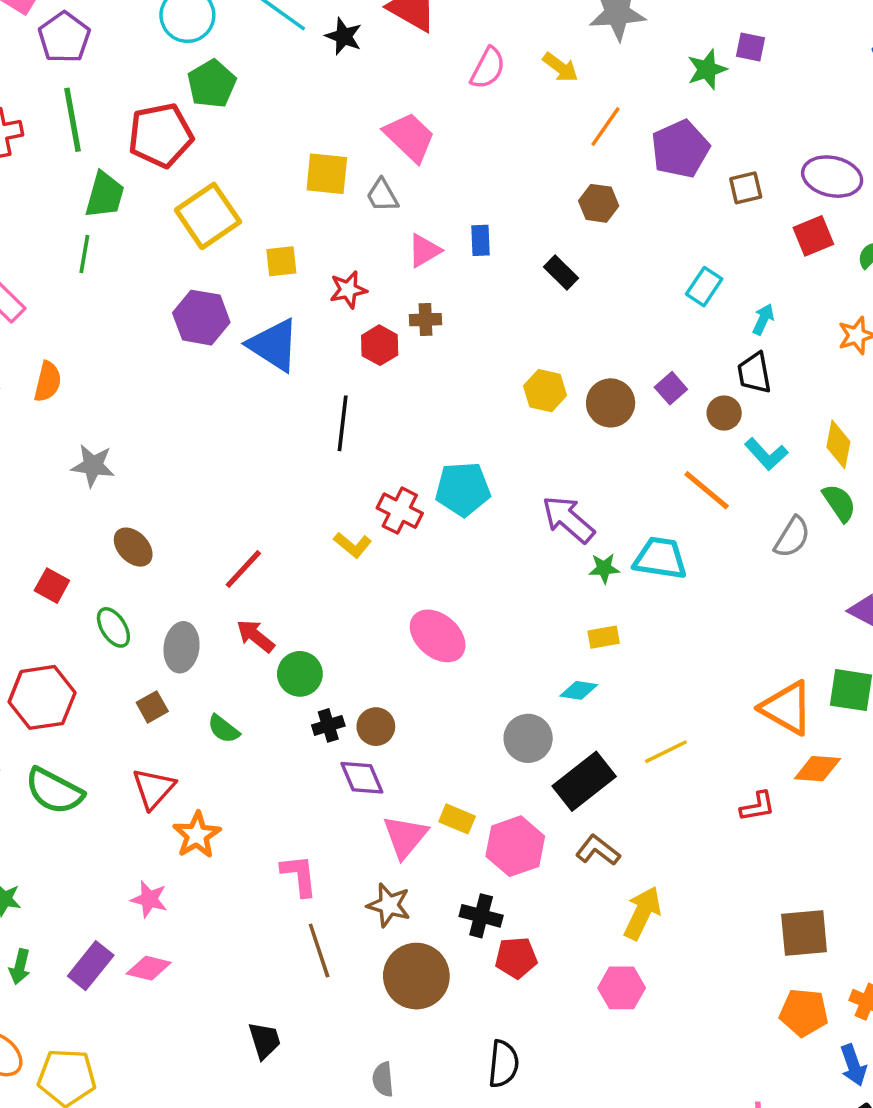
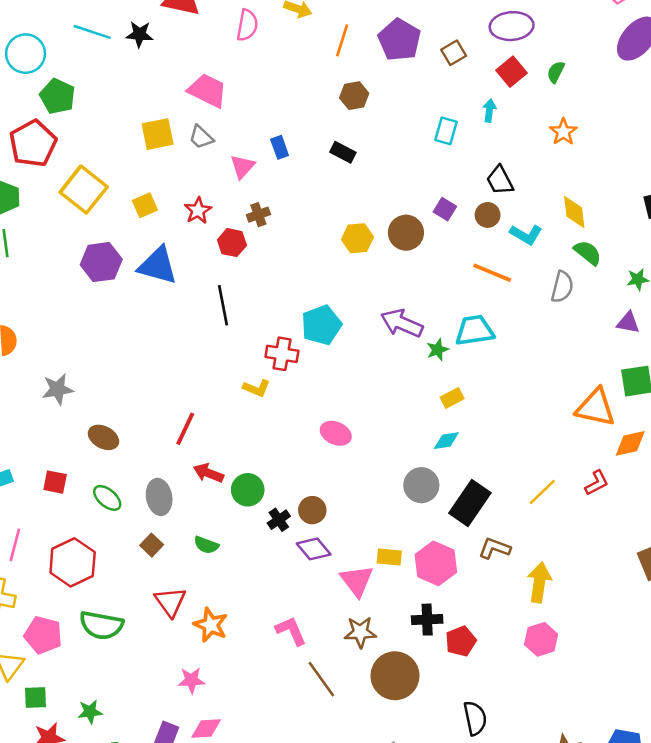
cyan arrow: (763, 319) -> (489, 110), moved
pink ellipse: (438, 636) -> (336, 433), size x0.7
yellow line: (666, 752) -> (542, 492), moved

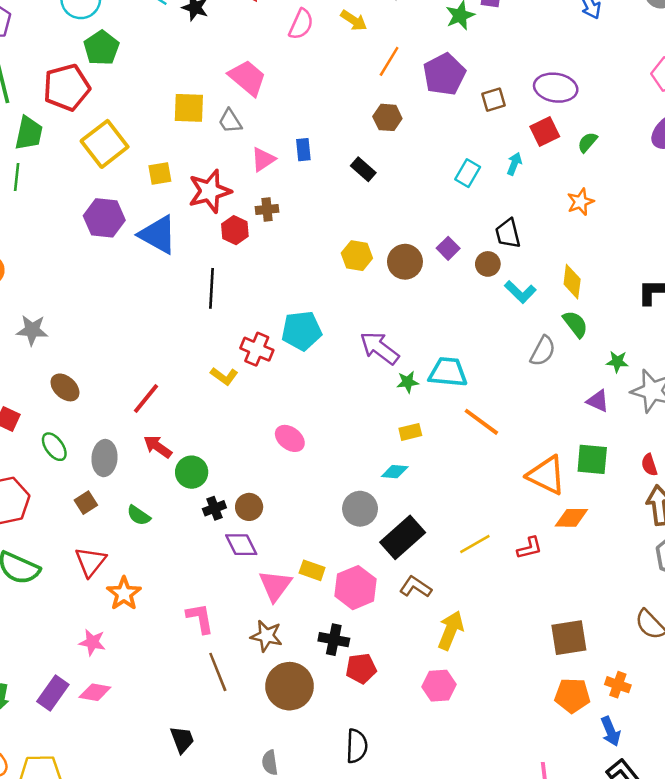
red star: (198, 211) -> (210, 191), size x1.6
orange line: (492, 273) -> (481, 422), moved

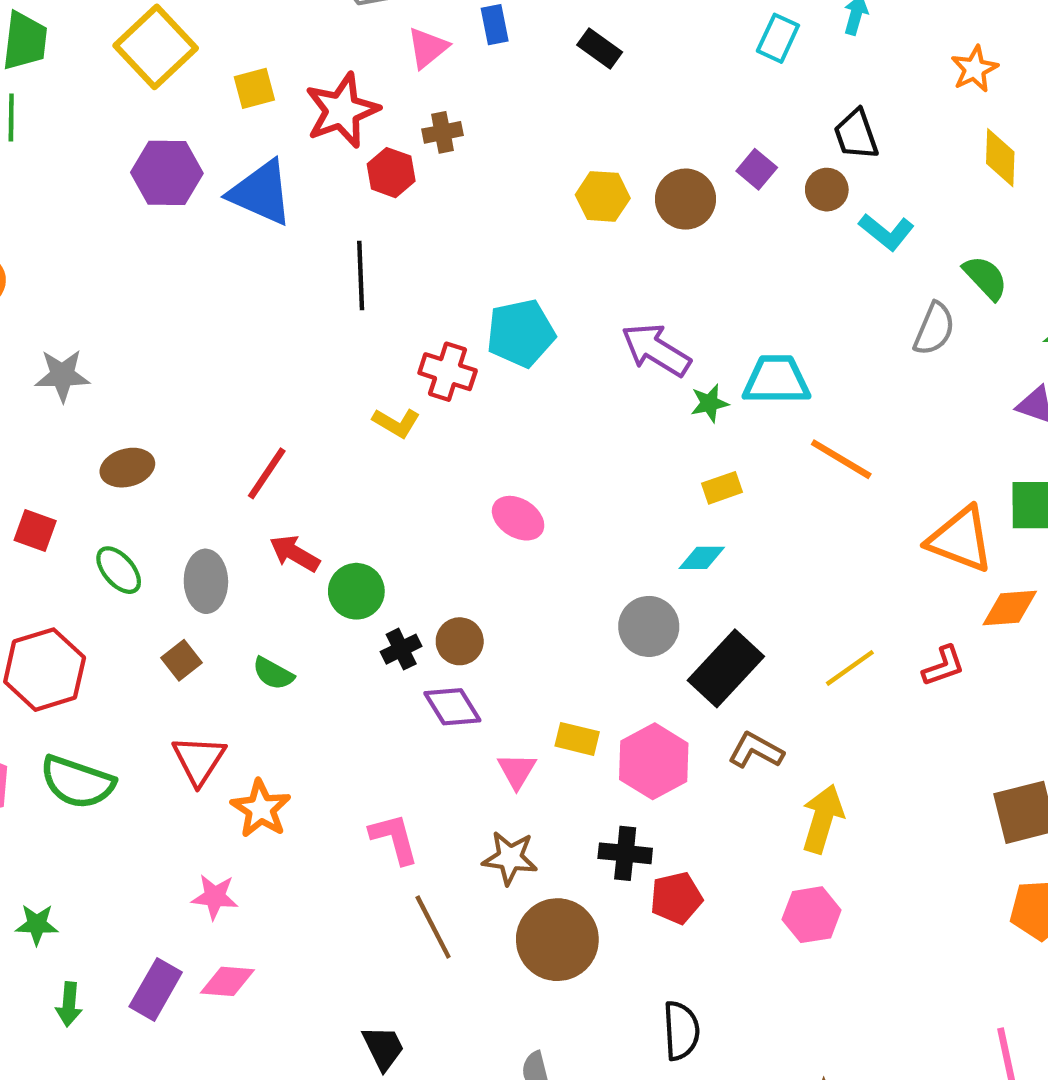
yellow diamond: (572, 282) -> (1000, 158), moved
brown ellipse: (65, 387) -> (127, 468), turned -52
pink triangle: (275, 585) -> (517, 771), size x0.7

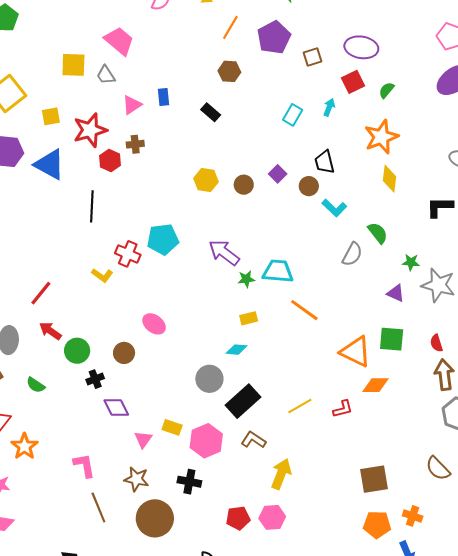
orange star: (974, 69) -> (381, 137), size x1.6
brown circle: (686, 199) -> (244, 185), size x0.7
brown circle: (460, 641) -> (124, 353), moved
red pentagon: (676, 898) -> (238, 518), moved

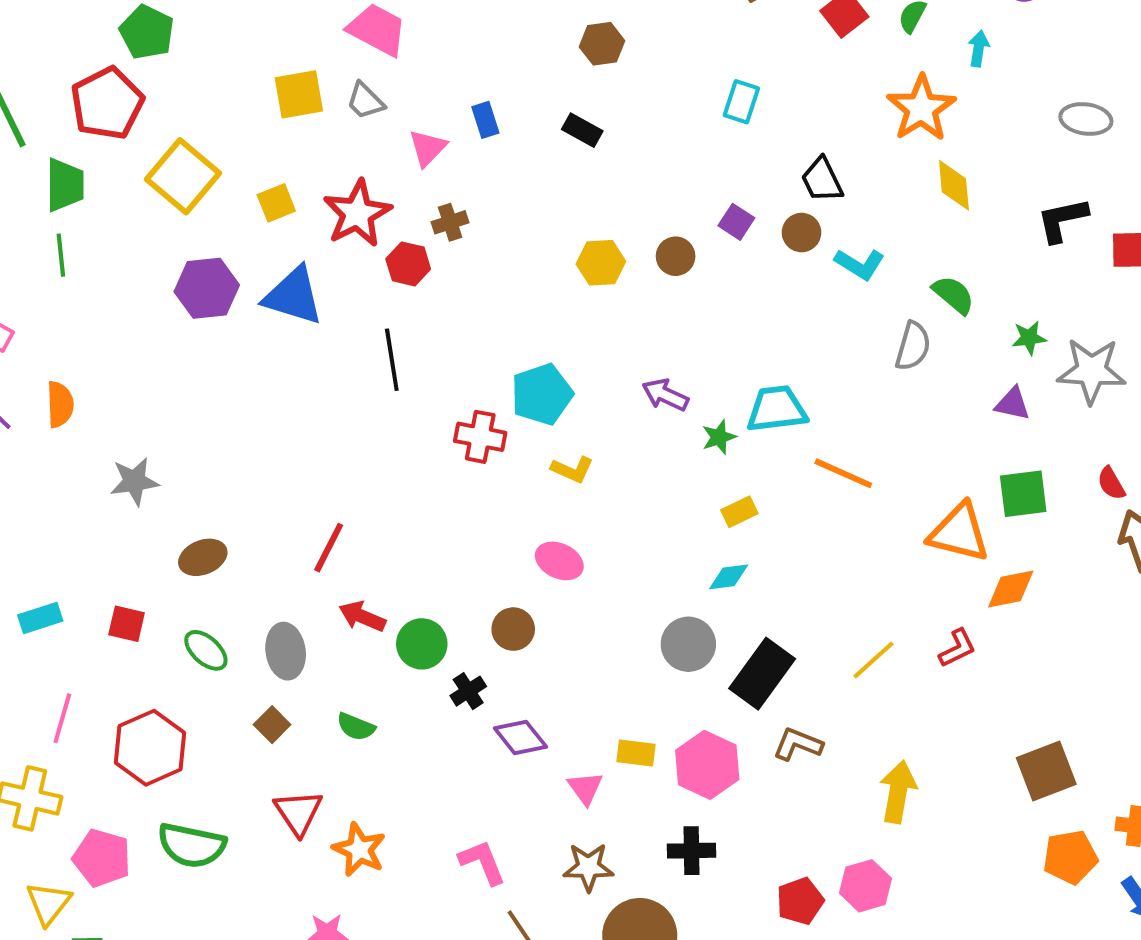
cyan arrow: (329, 107) -> (979, 49), moved
purple arrow: (224, 252) -> (665, 395), size x0.7
yellow L-shape: (102, 275) -> (572, 470), moved
yellow arrow: (281, 474) -> (898, 792), moved

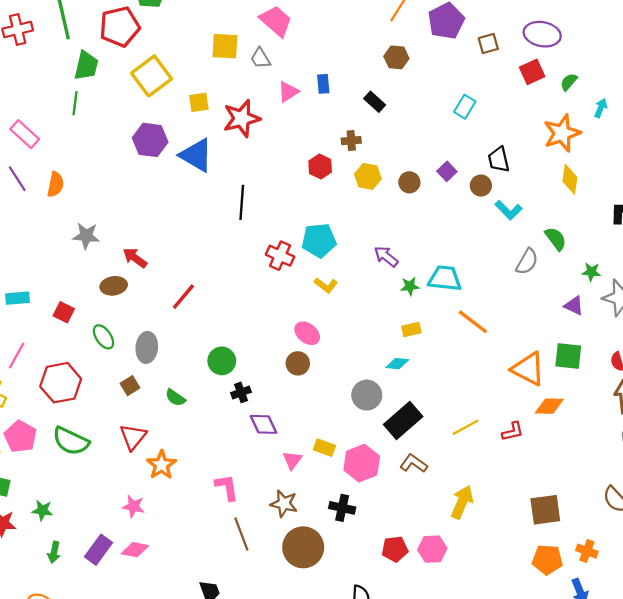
brown cross: (450, 222) -> (351, 141), moved
red hexagon: (408, 264) -> (320, 166), moved
red arrow: (362, 616) -> (135, 258), moved
brown circle: (513, 629) -> (298, 363), moved

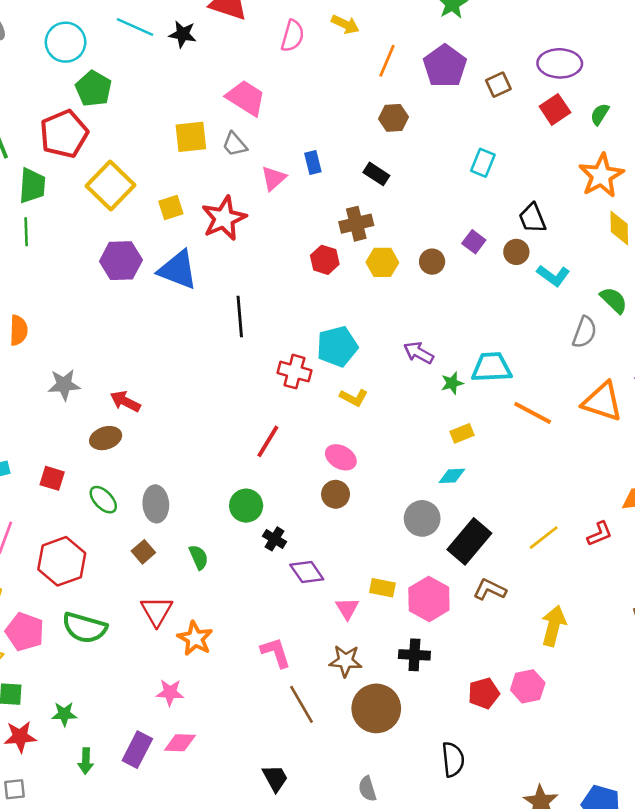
brown cross: (351, 141) -> (356, 224), size x1.4
red line: (183, 297) -> (268, 441), moved
orange triangle: (528, 369) -> (602, 402), moved
black cross: (241, 392) -> (275, 539), turned -30
green semicircle: (175, 398) -> (199, 557), turned -140

